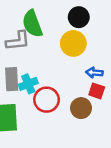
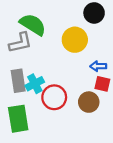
black circle: (79, 17) -> (94, 13), moved
green semicircle: (32, 24) -> (33, 25), turned 148

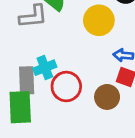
gray rectangle: (18, 81) -> (27, 80), moved

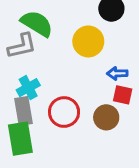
cyan cross: (45, 68) -> (28, 88), moved

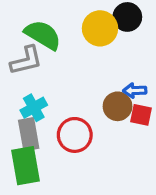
yellow circle: (88, 41) -> (100, 28), moved
brown circle: (106, 117) -> (118, 106), moved

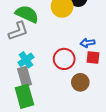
brown circle: (118, 106) -> (80, 82), moved
red circle: (75, 135) -> (64, 59), moved

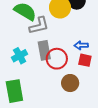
gray L-shape: (18, 31) -> (39, 26), moved
gray rectangle: (24, 77) -> (44, 50), moved

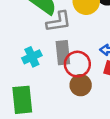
brown circle: (70, 83) -> (81, 85), moved

